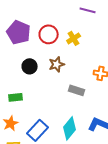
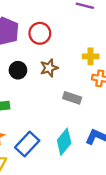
yellow cross: (74, 38) -> (91, 56), moved, turned 32

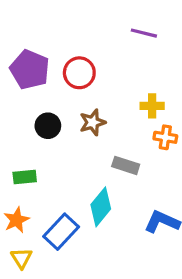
cyan diamond: (64, 142) -> (101, 207), moved

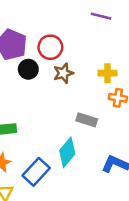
brown star: (93, 122) -> (63, 73), moved
black circle: (48, 126) -> (28, 69), moved

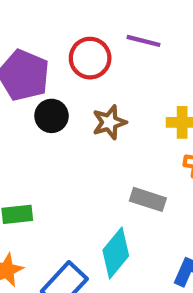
purple line: (101, 16) -> (144, 41), moved
red circle: (50, 47) -> (90, 58), moved

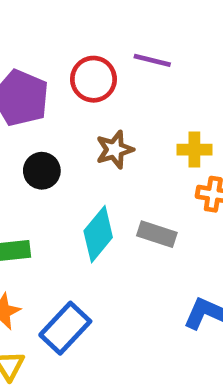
black circle: (52, 116) -> (42, 171), moved
cyan diamond: (116, 253) -> (98, 234), moved

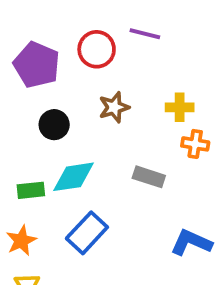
cyan diamond: (98, 234) -> (73, 177), moved, turned 42
blue rectangle: (65, 328) -> (87, 233), moved

